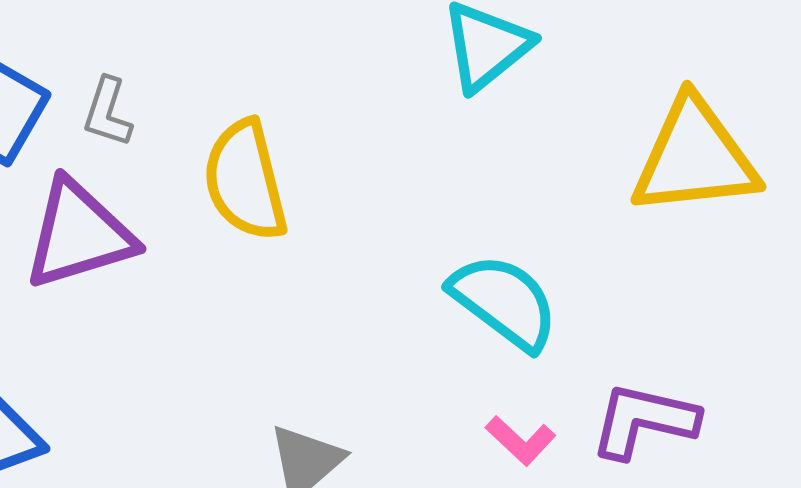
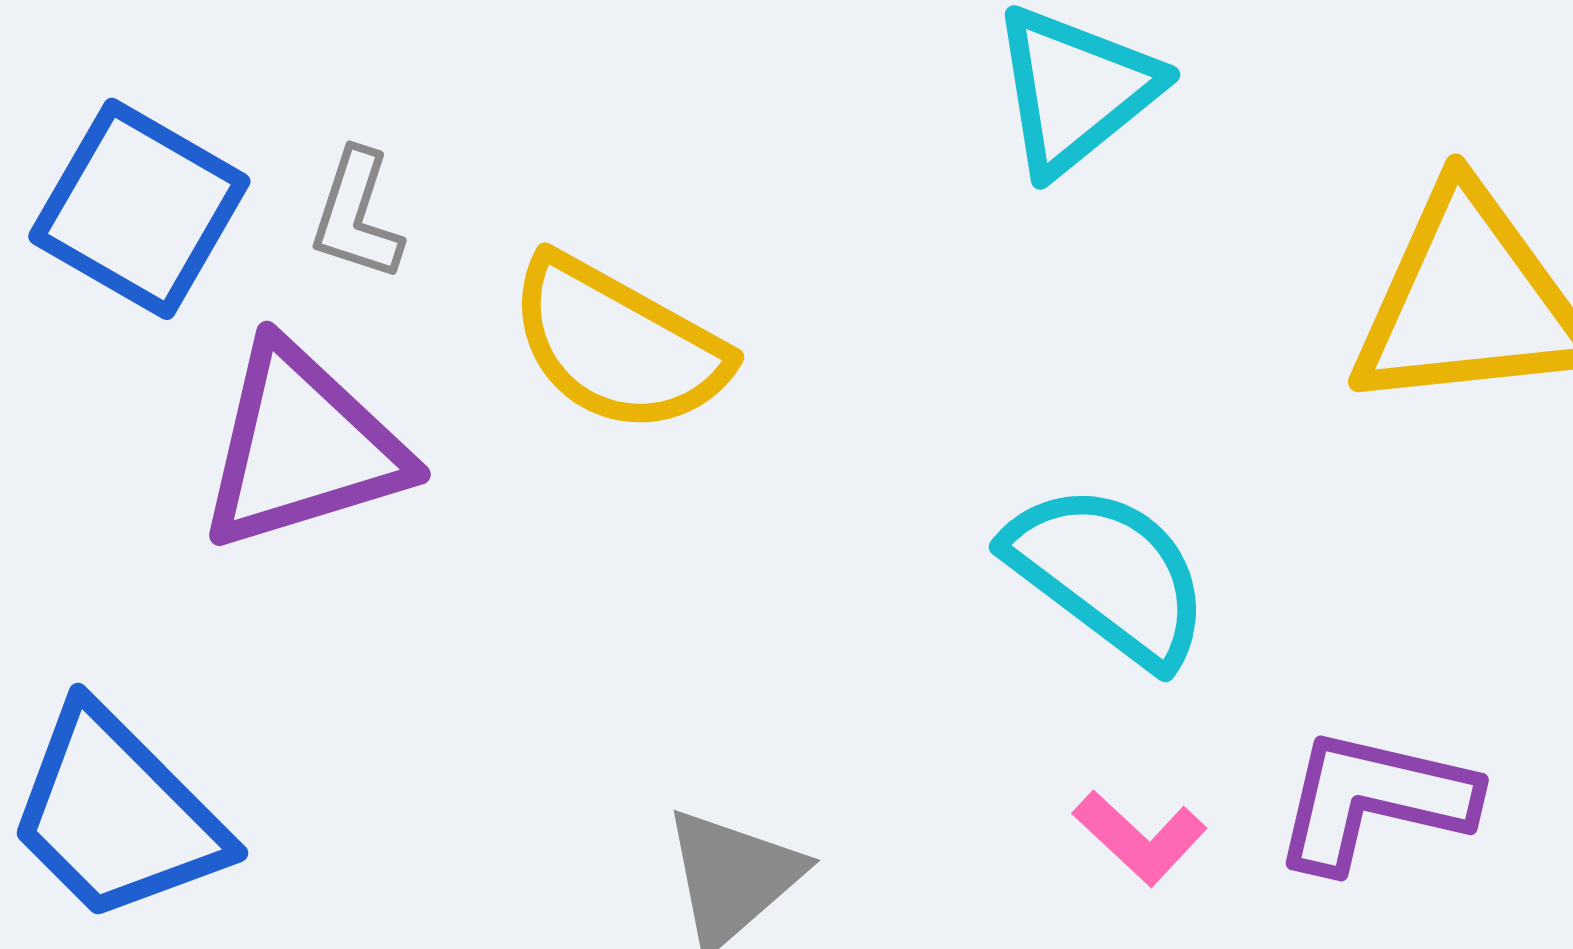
yellow semicircle: (245, 181) -> (618, 345), turned -47

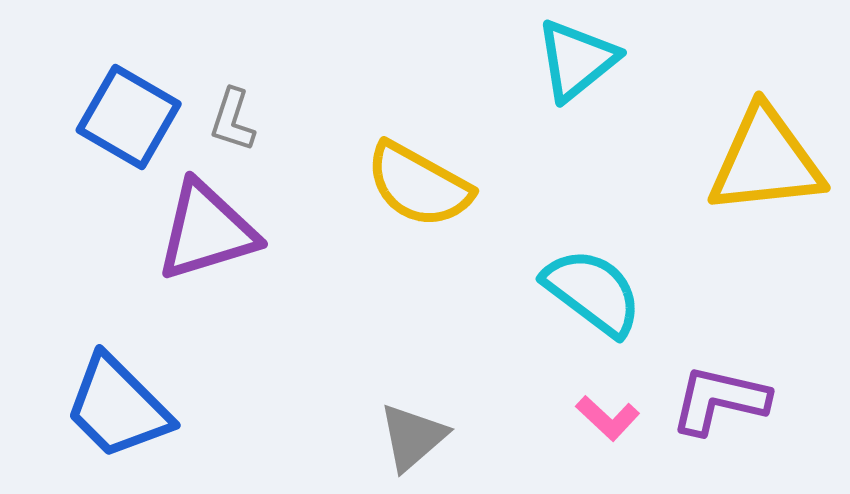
yellow semicircle: (618, 345) -> (419, 185), moved

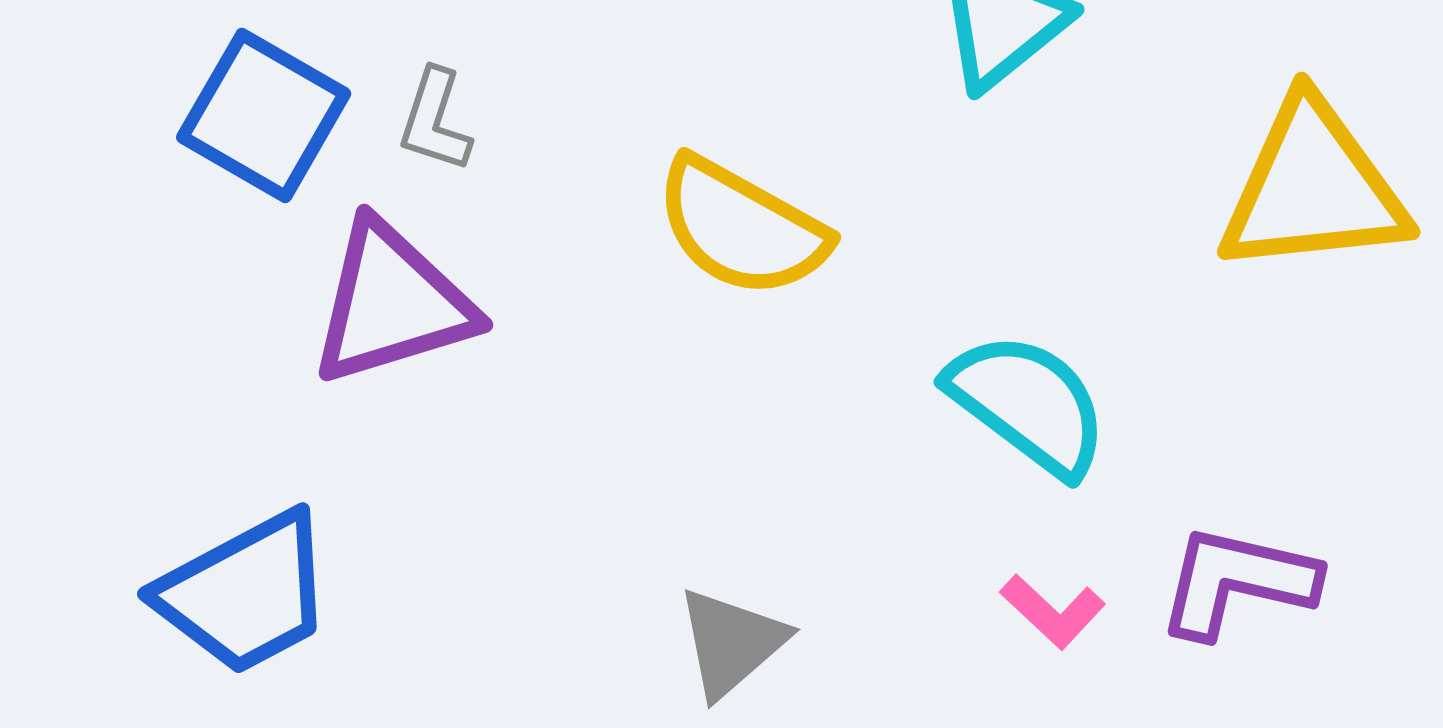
blue trapezoid: (118, 407) -> (245, 593), turned -73

